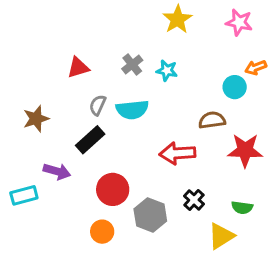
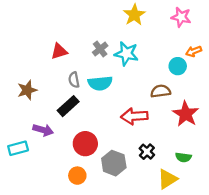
cyan star: (167, 71) -> (126, 54), size x1.5
gray semicircle: (98, 105) -> (74, 80), turned -35
red star: (245, 150) -> (186, 114), turned 30

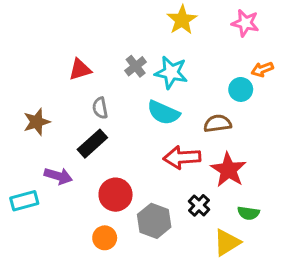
cyan semicircle: (100, 83) -> (163, 113), moved, turned 30
red star: (186, 114) -> (228, 170), moved

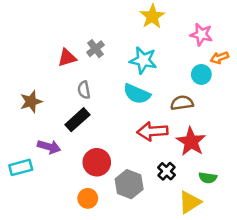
pink star: (245, 23) -> (201, 34), moved
gray cross: (136, 66) -> (96, 49), moved

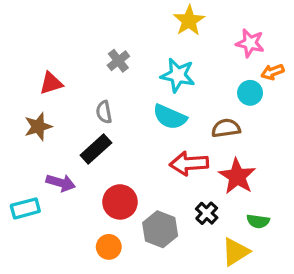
red triangle: (67, 58) -> (51, 83), moved

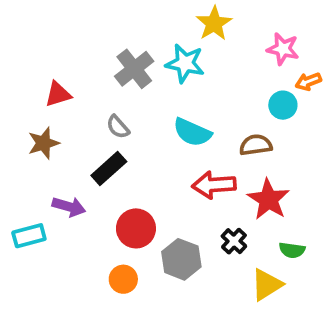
gray cross: (118, 61) -> (134, 69), size x1.5
cyan star: (178, 75) -> (185, 63), moved
gray semicircle: (104, 112) -> (118, 127), turned -30

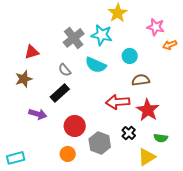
cyan circle: (283, 105) -> (130, 56), moved
cyan semicircle: (192, 132) -> (96, 65), moved
cyan rectangle: (29, 236) -> (16, 158), moved

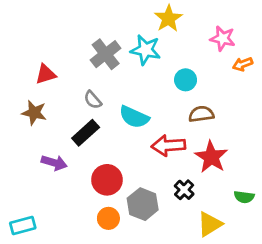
cyan semicircle: (96, 65) -> (134, 117), moved
brown star: (24, 79) -> (34, 113), turned 30
green semicircle: (161, 138) -> (244, 197), moved
orange circle: (68, 154) -> (108, 218), moved

